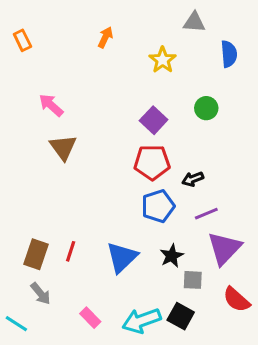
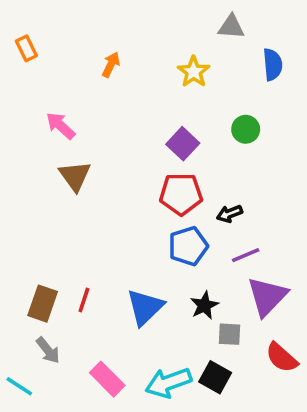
orange arrow: (105, 37) -> (111, 65), moved
pink rectangle: (90, 318) -> (107, 379), size x1.4

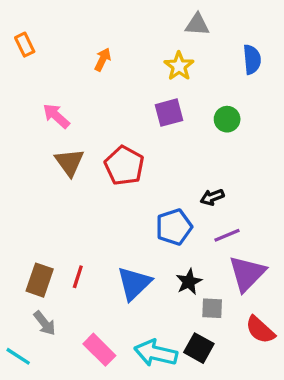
gray triangle: (231, 27) -> (197, 25), moved
purple square: (183, 144) -> (169, 113), moved, turned 32
red pentagon: (181, 194) -> (124, 166), moved, turned 30
cyan arrow: (168, 383) -> (156, 353), turned 33

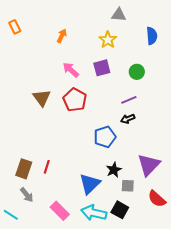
pink arrow: (56, 116) -> (71, 70), moved
purple line: (227, 235) -> (129, 100), moved
blue triangle: (134, 283) -> (90, 184), moved

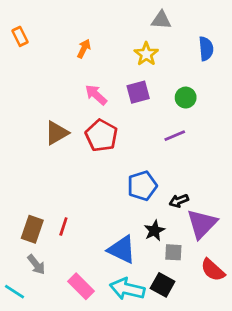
brown triangle: (42, 98) -> (57, 133), turned 36
black arrow: (128, 119) -> (179, 201), moved
blue triangle: (90, 184) -> (122, 250), turned -50

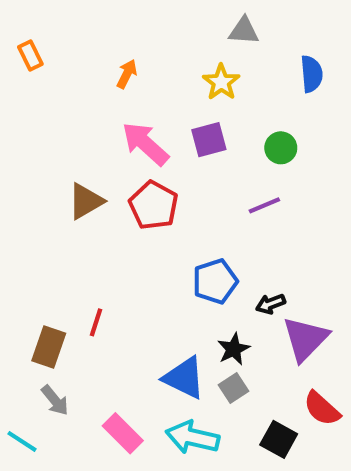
pink arrow: (96, 95) -> (145, 144), size x1.4
red line: (63, 227) -> (96, 322), moved
gray square: (173, 252) -> (234, 388), moved, turned -36
black square: (163, 285) -> (279, 439), moved

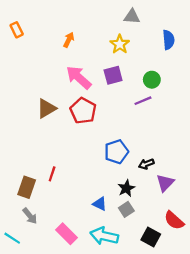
purple line: (264, 205) -> (143, 101), moved
purple triangle: (305, 339) -> (165, 183), size x0.7
blue triangle: (184, 378) -> (100, 204), size x0.6

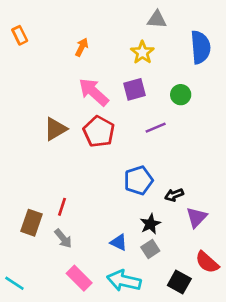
blue semicircle: (168, 40) -> (200, 47), size x1.4
purple line: (143, 101) -> (156, 128), moved
gray arrow: (30, 216) -> (63, 238), moved

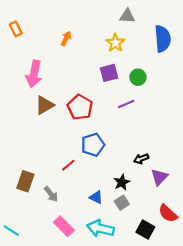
pink arrow: (94, 92) -> (34, 74), moved, turned -120
green circle: (181, 95) -> (138, 77), moved
blue pentagon: (138, 180) -> (93, 145), moved
red line: (62, 207) -> (68, 165), moved, turned 32

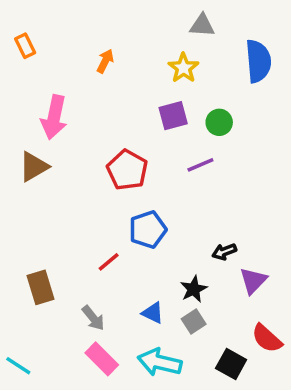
brown triangle: (45, 105) -> (34, 167), moved
brown rectangle: (25, 181) -> (40, 287), turned -36
gray arrow: (51, 194) -> (93, 318), moved

